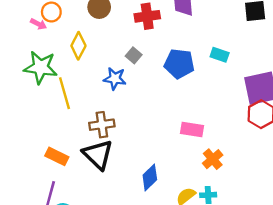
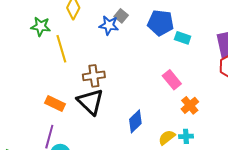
cyan rectangle: (220, 55) -> (183, 38), moved
green star: (41, 67) -> (41, 26), size x0.7
blue star: (115, 79) -> (109, 25), moved
pink rectangle: (192, 129) -> (172, 80), turned 42

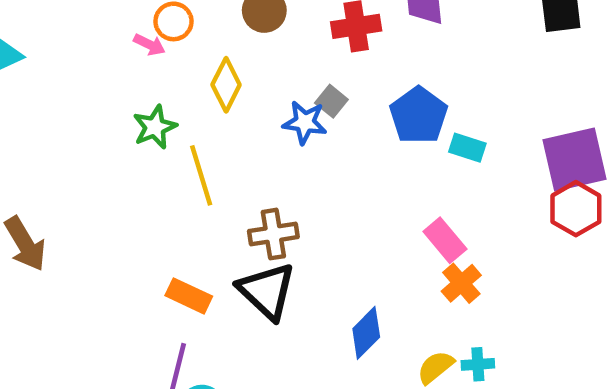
blue pentagon: (161, 23) -> (419, 115), turned 30
green star: (41, 26) -> (155, 127), turned -30
orange cross: (190, 105) -> (461, 283), moved

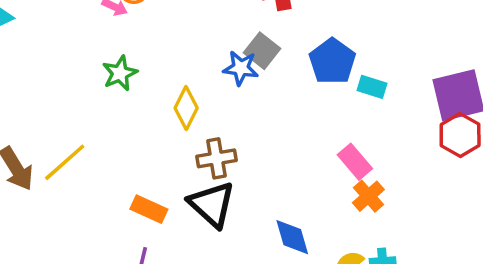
yellow diamond: (226, 85) -> (186, 108), moved
gray square: (331, 101) -> (262, 51), size x1.4
yellow line: (201, 175) -> (65, 162), moved, turned 66
blue diamond: (366, 333) -> (292, 237), turned -60

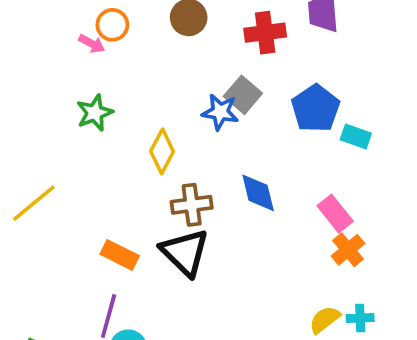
blue diamond: (292, 237) -> (258, 193), moved

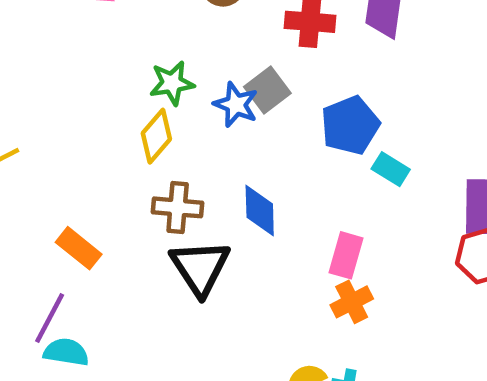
green star: (95, 113) -> (172, 83), moved
pink rectangle: (335, 214) -> (346, 255), turned 42
black triangle: (185, 252) -> (200, 267), moved

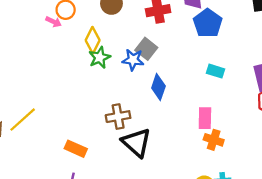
blue pentagon: (350, 125) -> (208, 23), moved
yellow diamond: (156, 136) -> (93, 40), moved
blue diamond: (260, 211) -> (158, 87), moved, turned 35
orange cross: (352, 302) -> (214, 140), turned -30

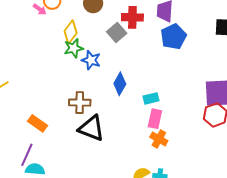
gray square: (146, 49) -> (117, 32), moved
blue star: (133, 60) -> (91, 60), moved
cyan rectangle: (216, 71) -> (151, 98), moved, turned -42
black triangle: (136, 143) -> (91, 128), turned -32

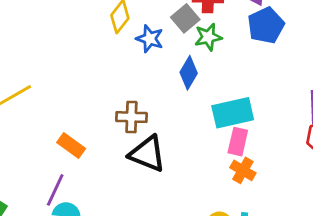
green star: (74, 48) -> (208, 37), moved
blue star: (91, 60) -> (150, 39), moved
blue diamond: (120, 84) -> (189, 73), moved
cyan rectangle: (151, 98) -> (233, 113), size x1.8

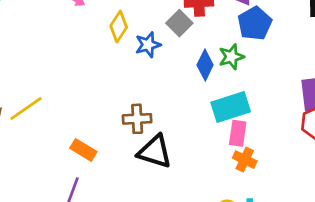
green star: (208, 37) -> (231, 57), moved
blue star: (150, 39) -> (148, 45), turned -30
blue diamond: (189, 73) -> (205, 65), moved

